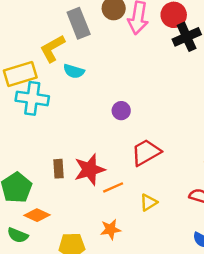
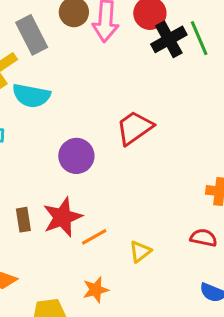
cyan semicircle: (74, 71) -> (31, 96), size x1.4
purple circle: (121, 111) -> (76, 156), moved, size x1.5
red trapezoid: (146, 152) -> (135, 128), moved

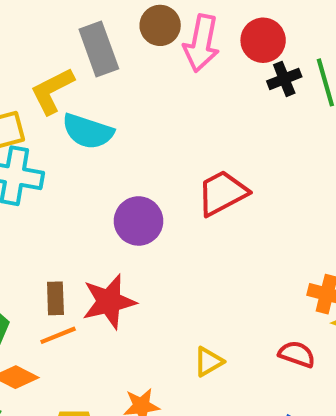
black cross: (169, 39) -> (284, 79), size x0.7
orange line: (94, 237) -> (58, 335), moved

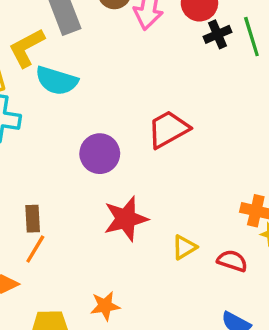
red star: (109, 302) -> (126, 219), moved
orange line: (58, 335) -> (35, 249), turned -36
yellow triangle: (209, 362) -> (184, 247), moved

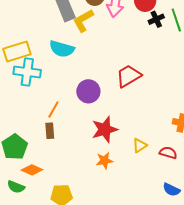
yellow L-shape: (27, 48) -> (83, 21), moved
orange line: (35, 249) -> (53, 109), moved
orange star: (105, 306) -> (105, 161), moved

